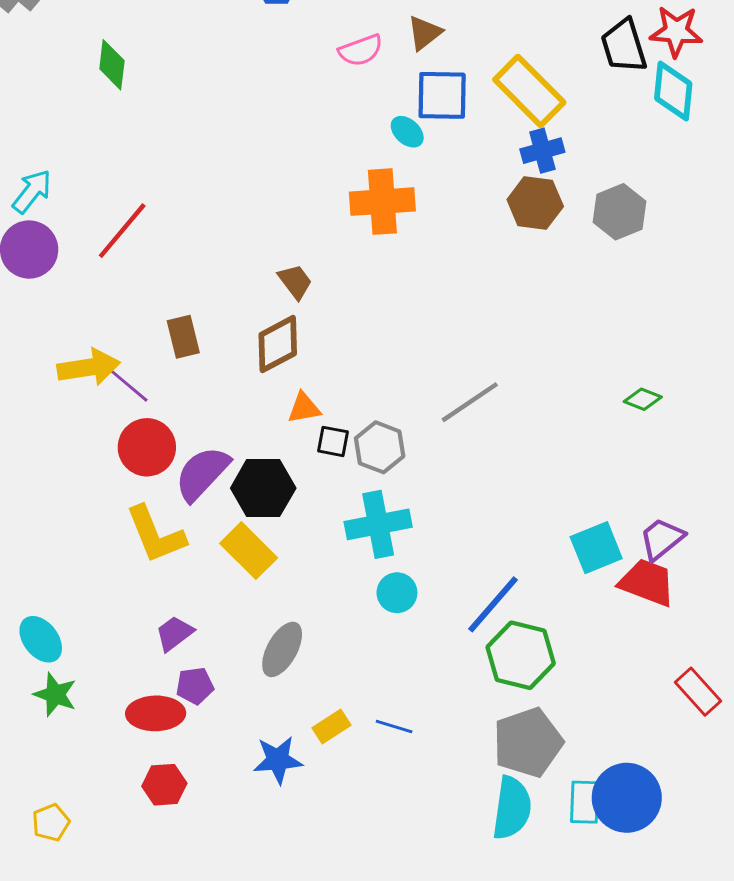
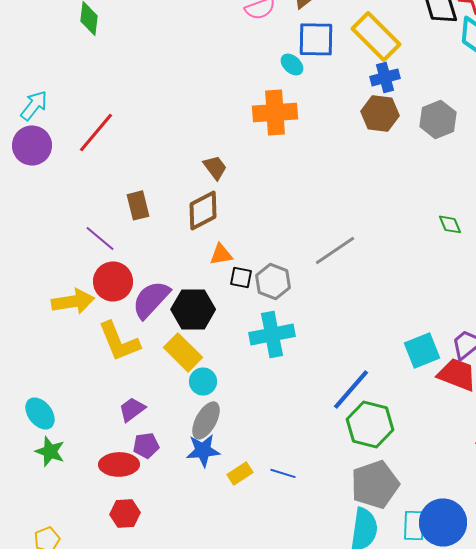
yellow arrow: (89, 367) -> (73, 301), moved
green diamond: (643, 399) -> (450, 224), moved, turned 45
cyan circle: (397, 593) -> (203, 381), moved
blue star: (278, 760) -> (203, 450), moved

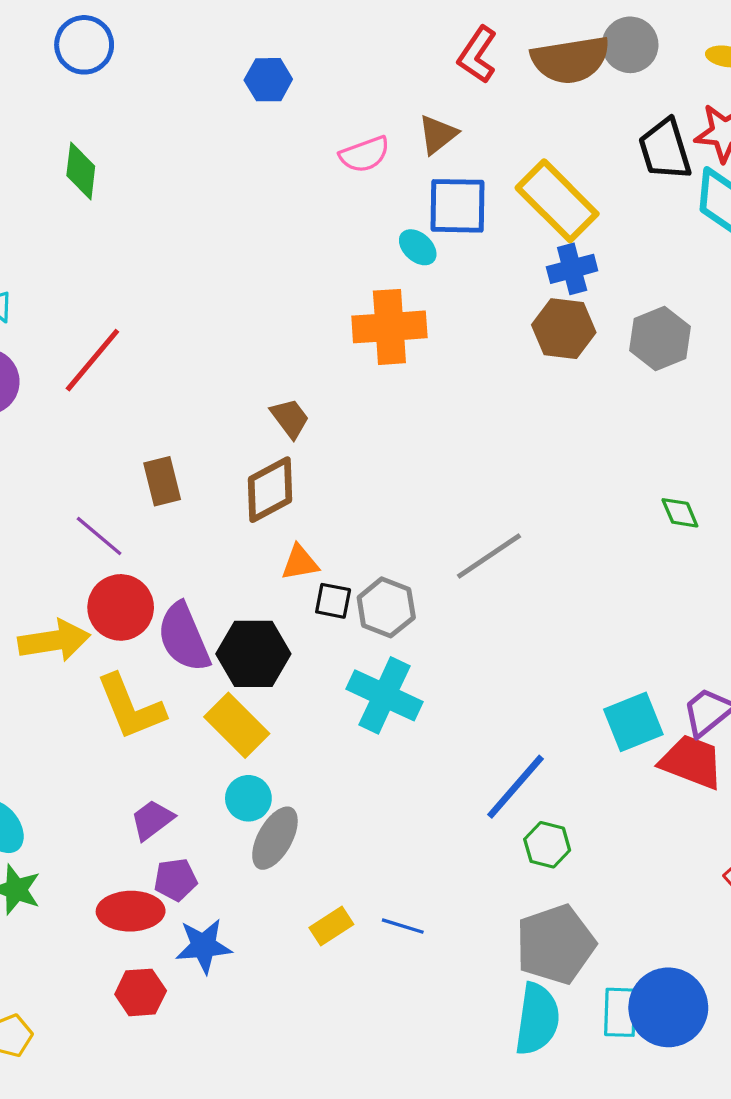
purple semicircle: (151, 299) -> (184, 637), turned -66
cyan cross: (272, 334) -> (385, 695), turned 36
cyan circle: (203, 381) -> (248, 798), moved
green hexagon: (370, 424) -> (547, 845), size x0.6
blue star: (203, 450) -> (204, 946), moved

